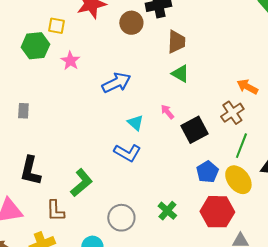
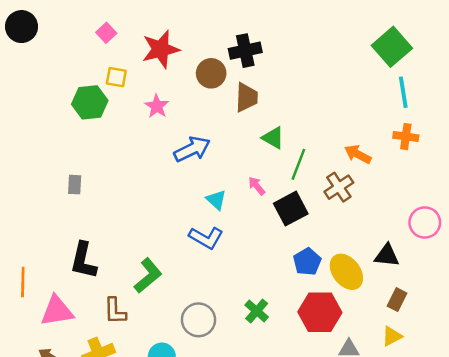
brown trapezoid: (176, 42) -> (247, 97), moved
pink star: (70, 61) -> (157, 106), moved
green line: (241, 146) -> (298, 164), moved

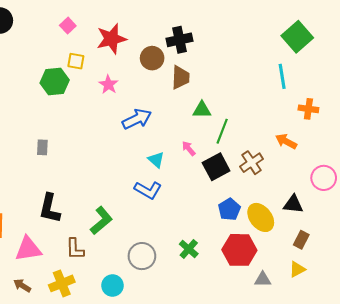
cyan line: (403, 92) -> (282, 76), moved
green triangle: (273, 138) -> (202, 110), turned -30
orange arrow: (358, 154) -> (286, 141), moved
brown cross: (339, 187) -> (252, 163), moved

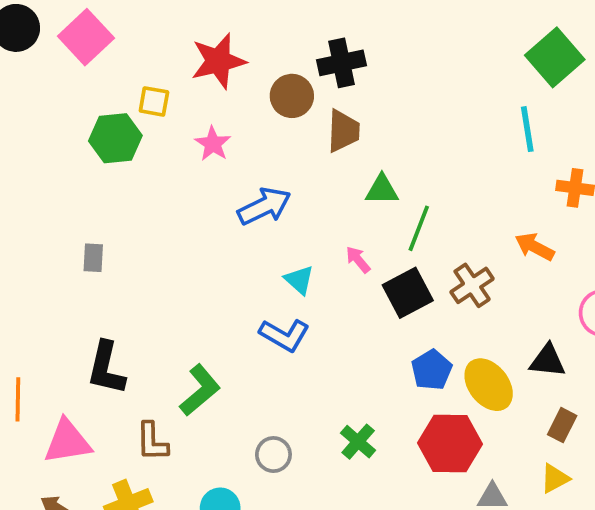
pink square: (68, 26) -> (86, 37), moved, size x1.8
gray circle: (142, 256) -> (273, 455), size x0.7

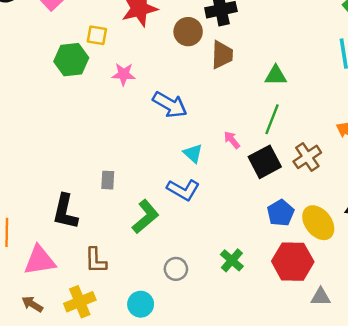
pink star: (213, 144) -> (124, 74), moved, turned -30
green triangle: (382, 190) -> (276, 75), moved
blue arrow: (264, 206) -> (170, 105), turned 56
gray rectangle: (93, 258) -> (108, 180), moved
green L-shape: (200, 390) -> (145, 217), moved

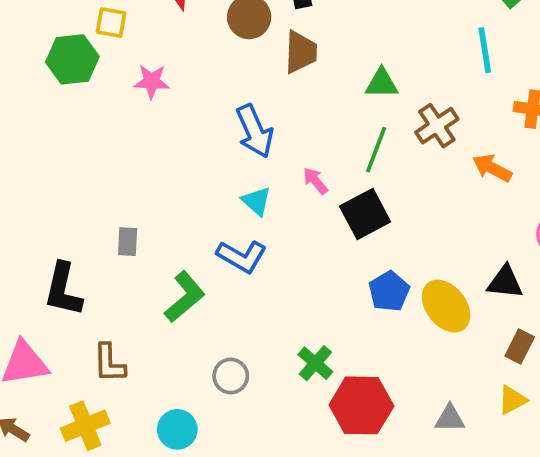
blue arrow: (170, 105) -> (255, 131), moved, turned 36
brown cross: (307, 157) -> (437, 126), moved
red hexagon: (293, 262) -> (361, 405), moved

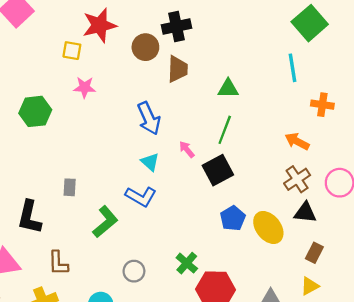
yellow square: (111, 23) -> (72, 51), moved
green hexagon: (72, 59) -> (35, 111), moved
brown cross: (437, 126) -> (297, 179), moved

